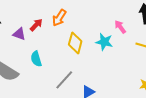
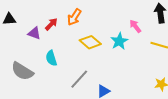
cyan star: (104, 42) -> (119, 41), turned 30
yellow diamond: (75, 43) -> (90, 42), turned -65

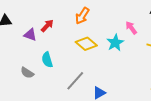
orange arrow: (74, 17) -> (82, 16), moved
gray semicircle: (22, 71) -> (27, 73), moved, size x0.6

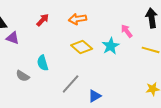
orange arrow: (82, 16) -> (78, 19), turned 48
red arrow: (47, 26) -> (43, 20), moved
purple triangle: (30, 35) -> (13, 38), moved

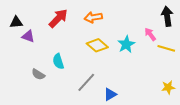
red arrow: (43, 20) -> (58, 18), size x1.5
pink arrow: (127, 31) -> (150, 34), moved

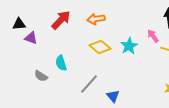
blue triangle: (110, 94) -> (113, 96), turned -40

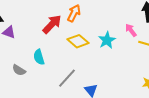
orange arrow: (96, 19) -> (74, 13), turned 126
red arrow: (61, 20) -> (52, 24), moved

